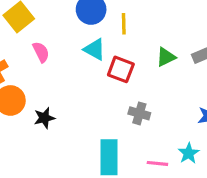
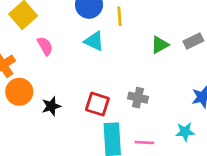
red square: (121, 69) -> (97, 104), moved
cyan star: (189, 153) -> (185, 132), turned 30
pink line: (157, 163) -> (144, 142), moved

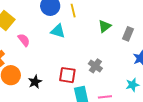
gray rectangle: (193, 41) -> (128, 34), moved, turned -32
gray cross: (138, 98) -> (95, 66), turned 32

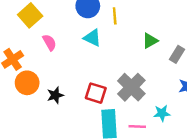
gray cross: (95, 66) -> (131, 87), size x1.6
cyan star: (132, 85) -> (162, 113), moved

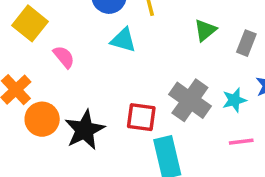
black star: (55, 95) -> (85, 130), size x1.6
cyan star: (162, 113) -> (234, 100), moved
pink line: (137, 127) -> (241, 142), moved

